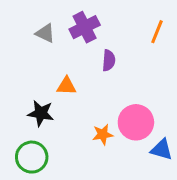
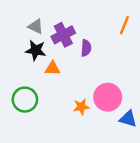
purple cross: (85, 27) -> (63, 35), moved
black star: (41, 113) -> (36, 50), moved
green circle: (32, 157) -> (25, 100), moved

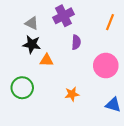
purple cross: (63, 35) -> (63, 16), moved
pink circle: (108, 97) -> (106, 66), moved

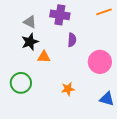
purple cross: (63, 16) -> (60, 15), turned 36
orange line: (110, 22) -> (104, 12), moved, turned 49
black star: (32, 44) -> (30, 42), turned -30

